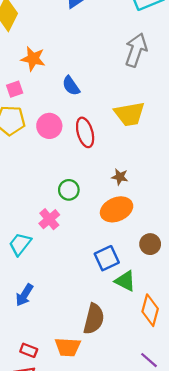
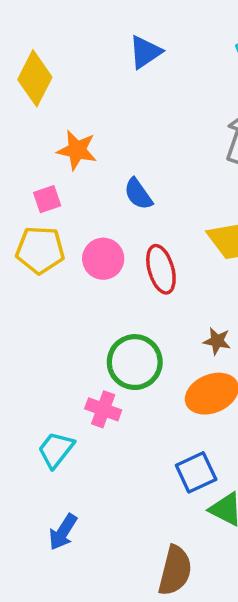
green circle: (69, 190) -> (135, 362), size x1.6
pink cross: (49, 219) -> (103, 409), turned -30

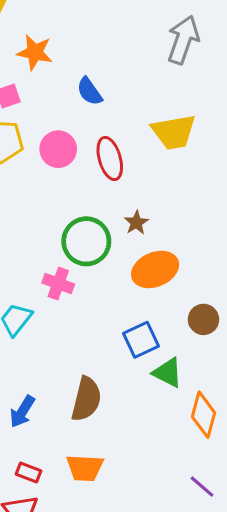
brown star: (217, 341) -> (136, 223), moved, turned 30
blue arrow: (63, 532) -> (22, 412), moved
brown semicircle: (175, 571) -> (86, 399), moved

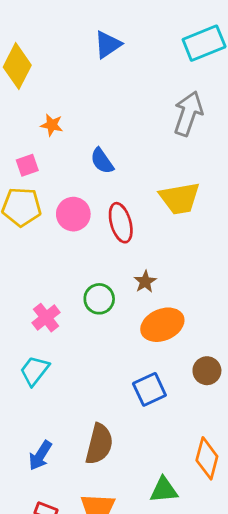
orange star: (35, 52) -> (52, 125), size x0.7
green circle: (86, 241) -> (99, 299), size x0.7
pink cross: (58, 284) -> (46, 318), moved, turned 32
green triangle: (168, 373) -> (164, 490), moved, turned -32

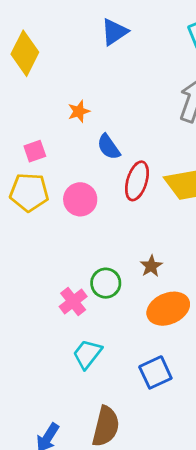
orange star: (52, 125) -> (79, 111), moved, turned -30
red ellipse: (121, 223) -> (137, 181), moved, turned 33
pink cross: (46, 318) -> (73, 302), moved
cyan trapezoid: (35, 371) -> (87, 354), moved

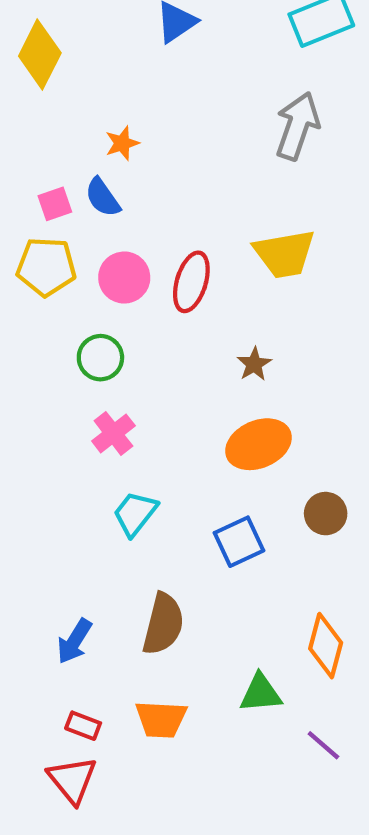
blue semicircle: (109, 147) -> (103, 197), moved
red ellipse: (137, 181) -> (191, 282), moved
brown star: (151, 266) -> (254, 364), moved
green circle: (106, 283) -> (100, 358), moved

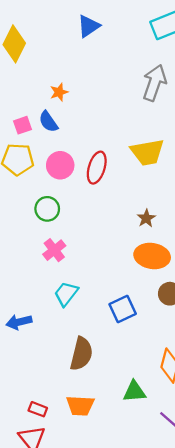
brown star: (254, 364) -> (146, 218), moved
orange ellipse: (258, 444) -> (152, 256), moved, turned 32
blue arrow: (74, 641) -> (19, 322), moved, turned 45

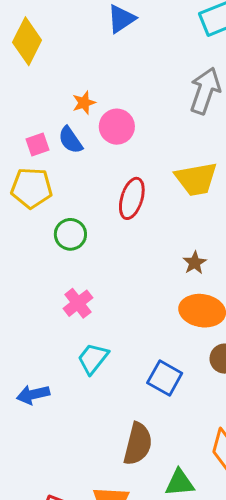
pink circle: (60, 165) -> (117, 127), moved
green circle: (47, 209) -> (70, 234), moved
blue square: (123, 309) -> (165, 378), turned -36
brown semicircle: (81, 354) -> (138, 444), moved

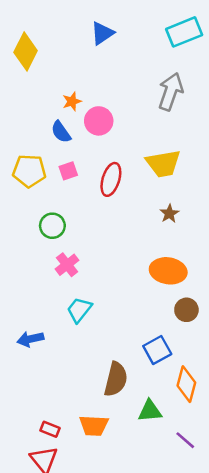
pink square: (38, 145) -> (68, 171), moved
green circle: (70, 234) -> (52, 226), moved
brown star: (195, 263) -> (169, 214), moved
blue square: (165, 378) -> (157, 350), moved, turned 32

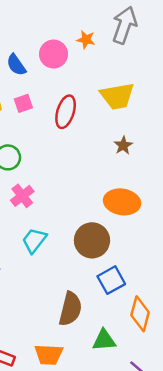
orange star: (72, 101) -> (86, 40), moved, turned 30
brown circle: (186, 310) -> (92, 240), moved, size x1.5

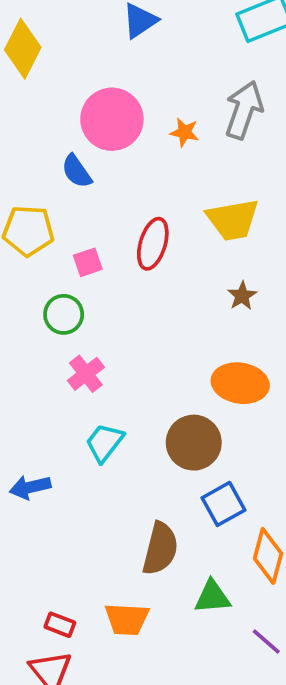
pink circle: (54, 54) -> (112, 119), moved, size x1.4
pink square: (23, 103) -> (88, 262), moved

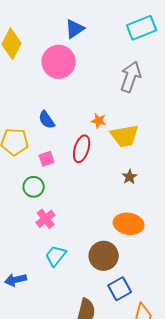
pink circle: (112, 119) -> (59, 62), moved
orange star: (184, 132) -> (99, 121), moved
blue semicircle: (77, 171) -> (47, 120), moved

